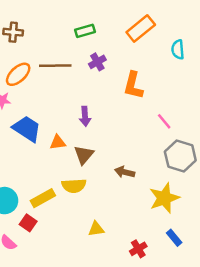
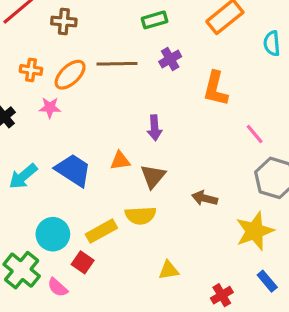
blue trapezoid: (27, 129) -> (73, 170), moved

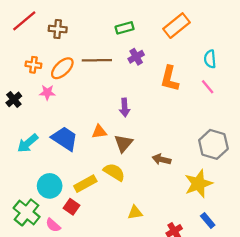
cyan semicircle: (272, 43) -> (210, 59), moved
pink line: (255, 134) -> (208, 87), moved
yellow semicircle: (140, 215) -> (114, 172), turned -145

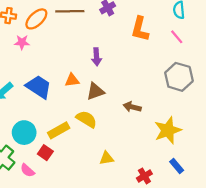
brown triangle: (123, 143) -> (95, 91), turned 30
gray hexagon: (213, 144) -> (179, 77), moved

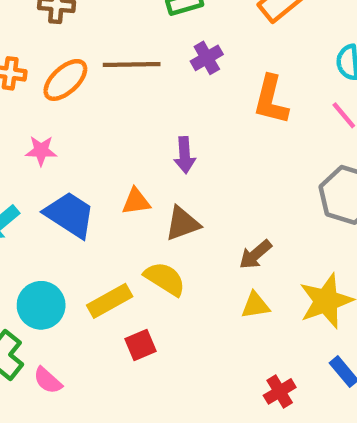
pink star: (22, 42) -> (41, 151), moved
brown arrow: (132, 107) -> (255, 254), turned -54
red square: (45, 153) -> (140, 345), moved, turned 32
yellow triangle: (107, 158) -> (255, 305), moved

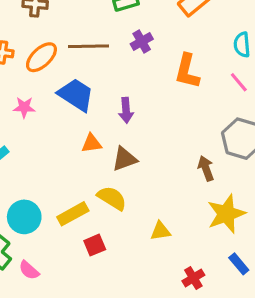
blue trapezoid: (70, 215) -> (76, 95), moved
brown arrow: (255, 254) -> (206, 168), moved, turned 110
yellow triangle: (255, 305) -> (160, 231), moved

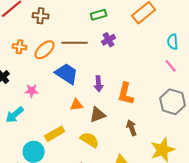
orange L-shape: (187, 71) -> (126, 94), moved
pink star: (24, 107) -> (32, 91), moved
brown arrow: (206, 168) -> (132, 128), moved
yellow rectangle: (73, 214) -> (55, 134), moved

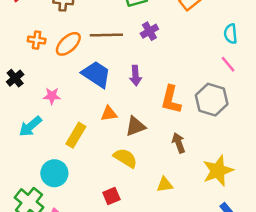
purple arrow: (99, 84) -> (136, 76), moved
gray hexagon: (173, 102) -> (212, 100), moved
yellow rectangle: (55, 134) -> (76, 135), moved, turned -30

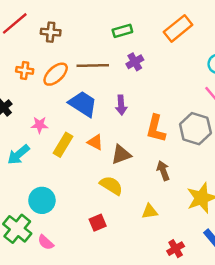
orange triangle: (109, 114) -> (95, 142), turned 35
yellow rectangle: (76, 135) -> (63, 145), moved

